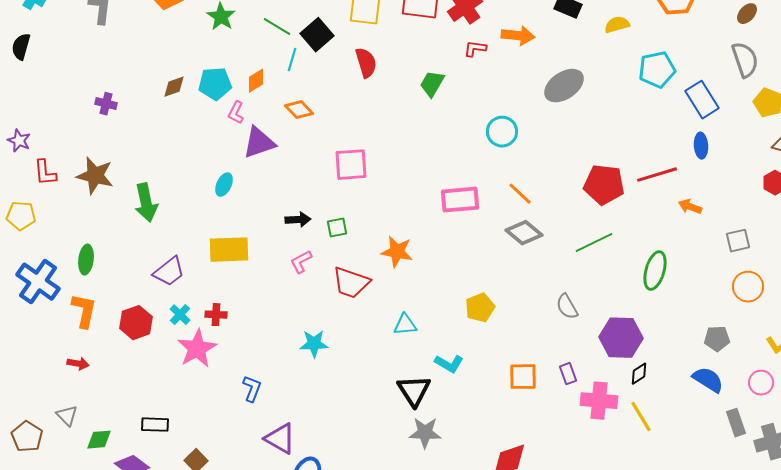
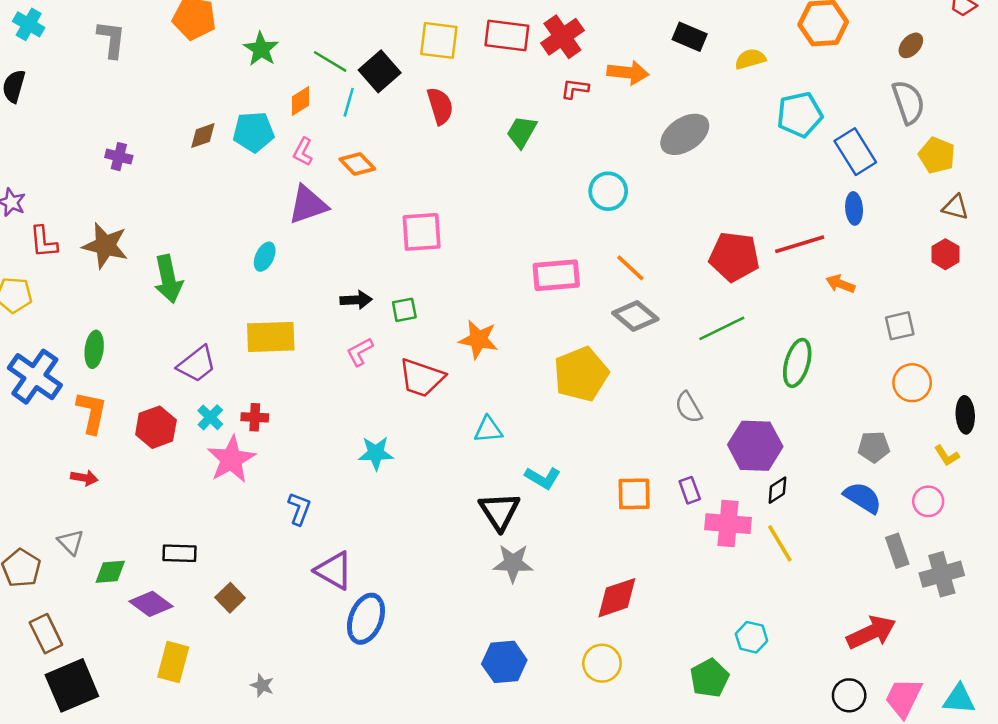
orange diamond: (256, 81) -> (300, 101), moved
pink L-shape: (236, 113) -> (303, 152), moved
yellow pentagon: (480, 308) -> (581, 374), moved, size x1.5

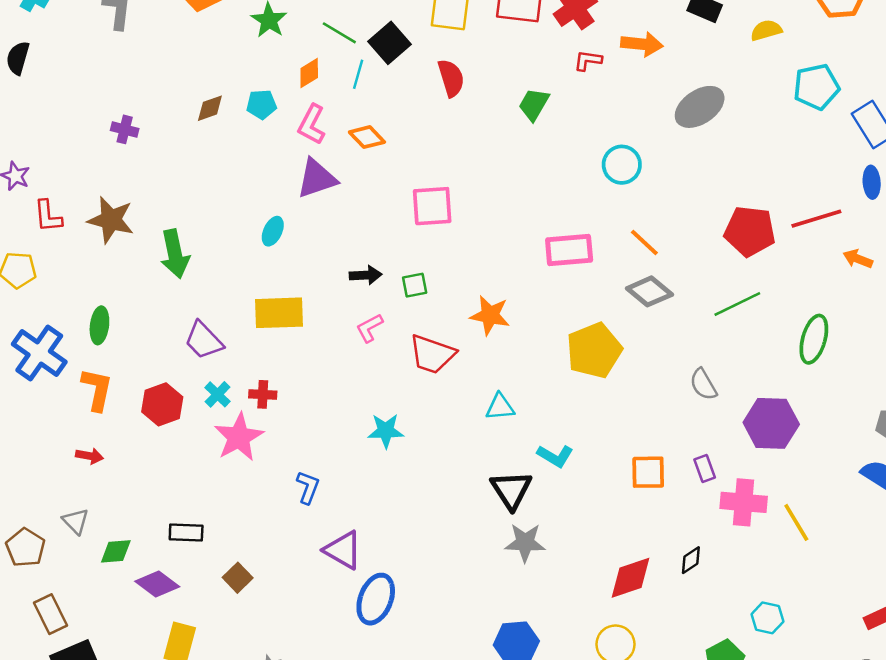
cyan pentagon: (254, 132) -> (261, 104), size x0.7
pink L-shape: (303, 152) -> (312, 124), size x1.4
purple trapezoid: (197, 364) -> (204, 340), turned 84
black diamond: (777, 490) -> (691, 560), moved

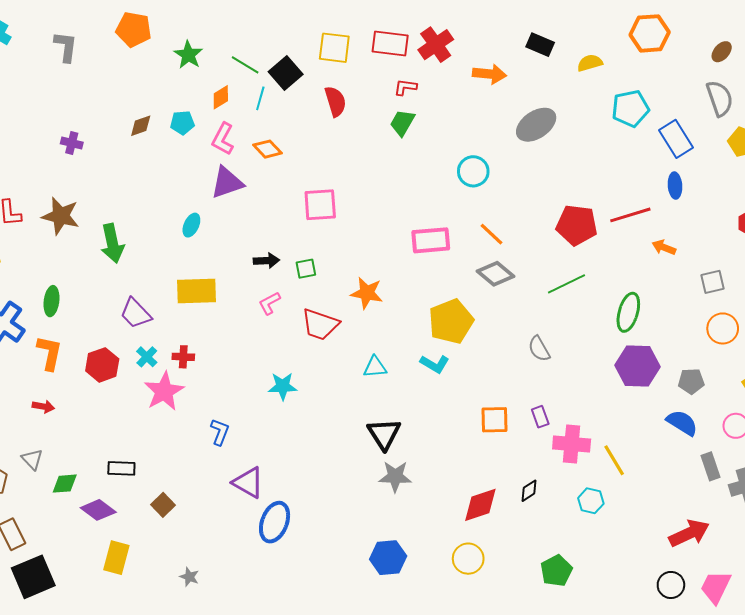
red L-shape: (588, 60) -> (405, 87), moved
purple hexagon: (771, 423) -> (637, 366), moved
cyan L-shape: (555, 456) -> (435, 364), moved
cyan hexagon: (767, 618) -> (591, 501), moved

